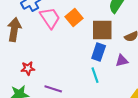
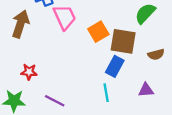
orange square: (74, 17) -> (98, 32), moved
purple triangle: (122, 61) -> (146, 90), moved

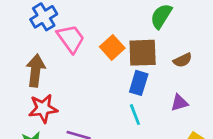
brown arrow: (20, 24) -> (36, 71), moved
red star: (29, 72) -> (43, 108), size x1.5

